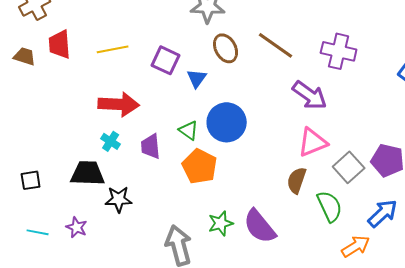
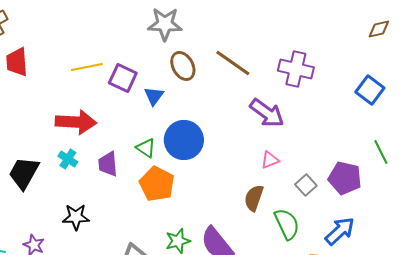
yellow line: (113, 49) -> (87, 67), moved
pink triangle: (313, 142) -> (270, 160), size x0.6
gray square: (349, 167) -> (306, 185), size x0.7
black trapezoid: (88, 173) -> (24, 173), moved, turned -63

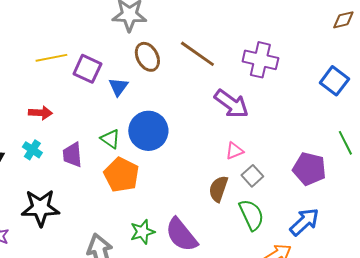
red arrow: (76, 122) -> (40, 113), size x0.6
gray square: (306, 185) -> (252, 176), moved
black star: (76, 217) -> (40, 208), size x1.4

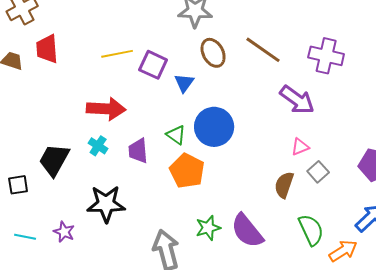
red arrow: (40, 113) -> (106, 109), size x1.6
green semicircle: (251, 215) -> (311, 230), moved

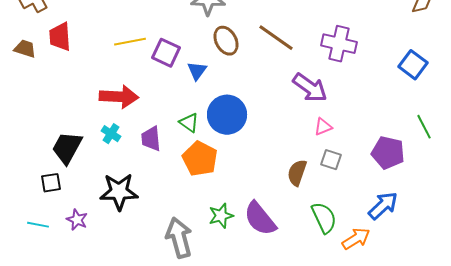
pink triangle: (300, 147) -> (323, 127), moved
gray square: (318, 172) -> (331, 160), turned -30
black square: (18, 185) -> (51, 183), moved

